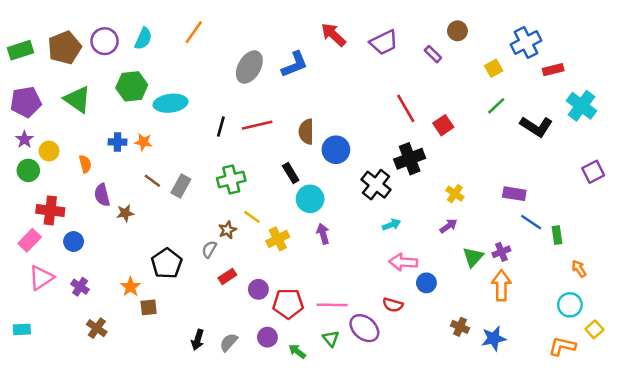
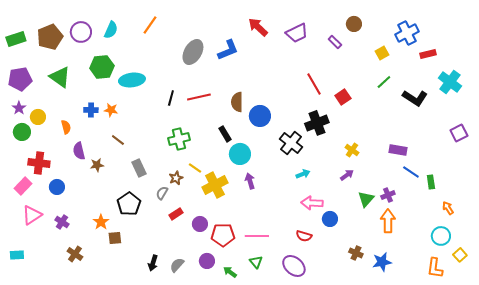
gray rectangle: (181, 186) -> (139, 168), moved, turned -54
yellow cross: (278, 239) -> (215, 185), size x1.4
purple ellipse: (364, 328) -> (294, 266), moved
orange L-shape: (562, 346) -> (435, 268), turned -95

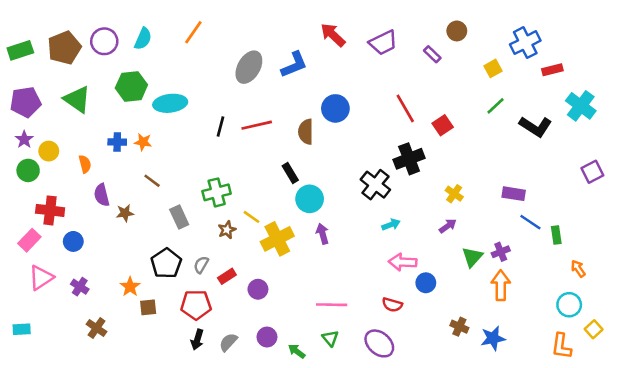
blue circle: (260, 116) -> (335, 108), moved
green cross: (179, 139) -> (217, 192), moved
gray semicircle: (162, 193) -> (201, 265), moved
red pentagon: (223, 235) -> (196, 305), moved

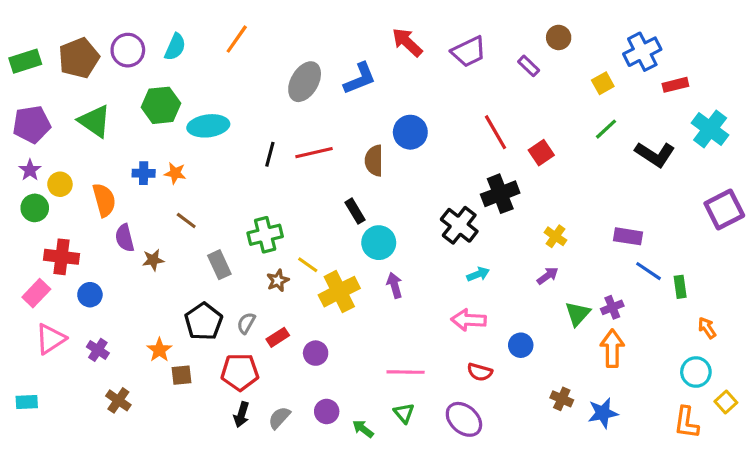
orange semicircle: (85, 164) -> (104, 200), size x1.5
purple square: (592, 172) -> (724, 209), size x1.4
pink arrow: (403, 262) -> (469, 320), moved

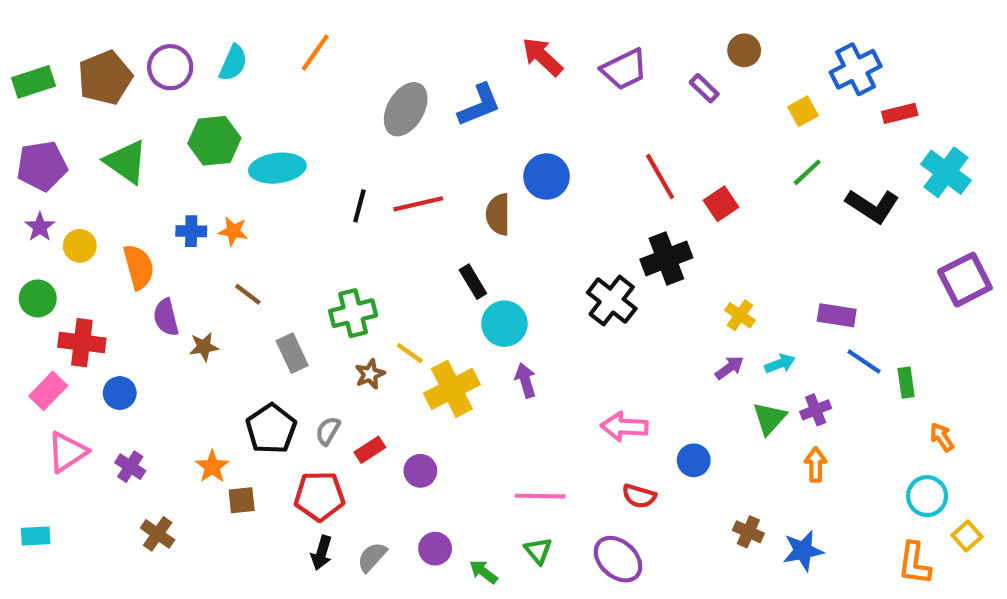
green circle: (35, 208) -> (38, 298), moved
cyan arrow: (478, 274) -> (780, 364), moved
orange arrow: (612, 348) -> (816, 465), size x0.7

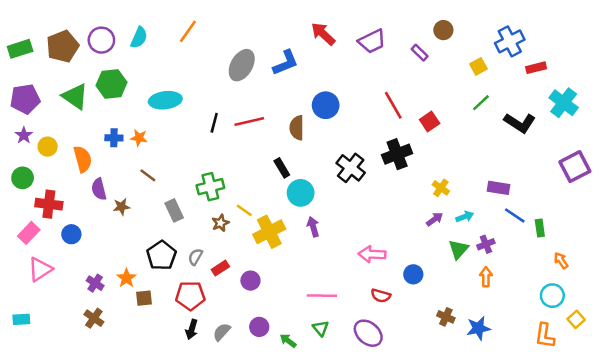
green hexagon: (214, 141) -> (111, 84), moved
black cross: (612, 301) -> (351, 168), moved
purple cross: (130, 467) -> (95, 283), moved

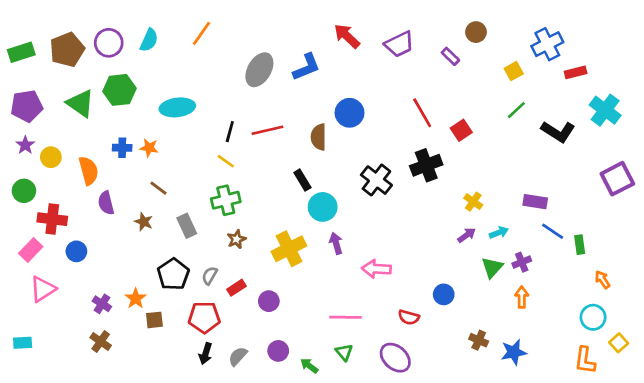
brown star: (121, 207) -> (144, 222), moved, turned 30
yellow line: (244, 210) -> (226, 161), moved
pink arrow: (372, 254) -> (376, 269), moved

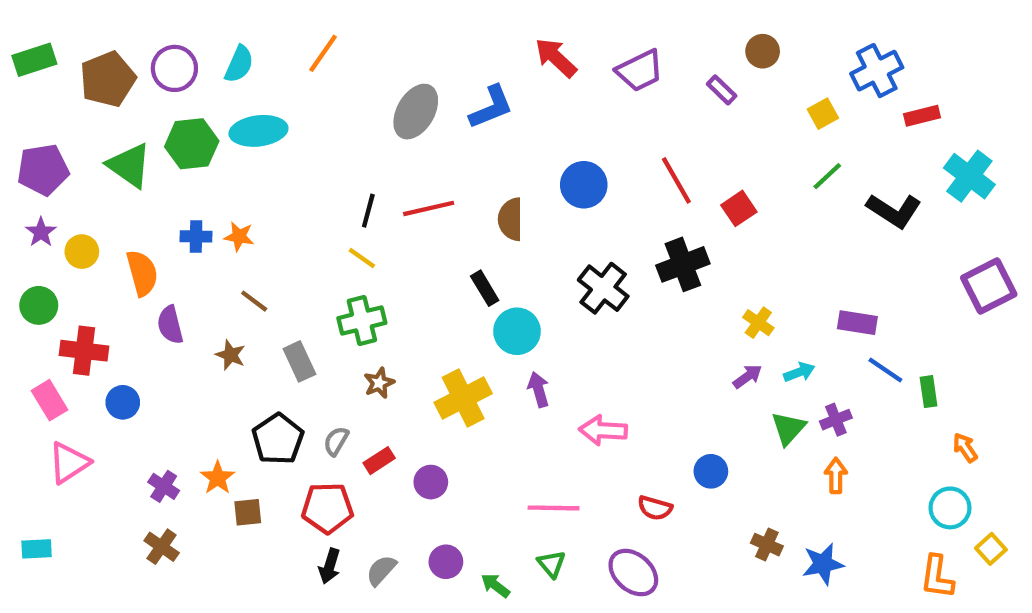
green rectangle: (21, 52) -> (34, 60), moved
cyan ellipse: (177, 107) -> (258, 131), moved
blue circle: (350, 113) -> (584, 185), moved
pink rectangle: (31, 250) -> (50, 400), turned -75

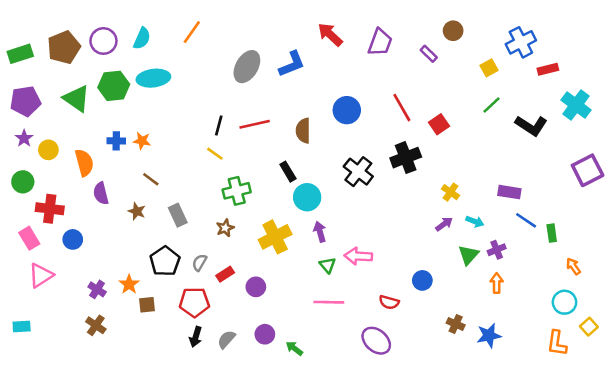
green rectangle: (34, 60) -> (20, 54), moved
purple trapezoid: (640, 71) -> (380, 42), turned -44
green cross: (362, 320) -> (237, 191), moved
cyan arrow: (799, 372) -> (475, 222), turned 42
green triangle: (551, 564) -> (328, 265), moved

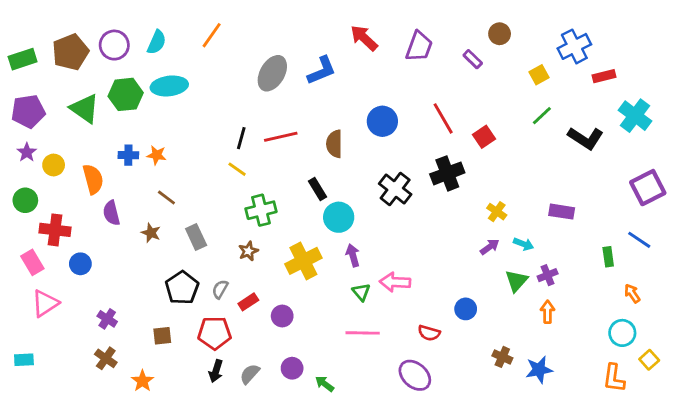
blue line: (526, 220) -> (639, 240), moved
orange star: (129, 284) -> (142, 381), moved

